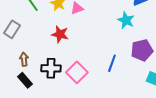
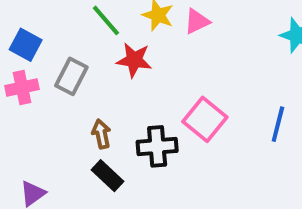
red star: (60, 34) -> (134, 60), moved
pink square: (77, 72) -> (205, 119), moved

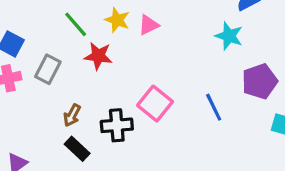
blue line: (278, 124) -> (214, 107), turned -40
brown arrow: (101, 134) -> (72, 115), turned -140

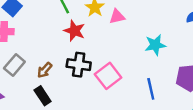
cyan star: (229, 36) -> (155, 45), moved, turned 30
gray rectangle: (48, 69) -> (14, 65), moved
black cross: (117, 125) -> (79, 65), moved

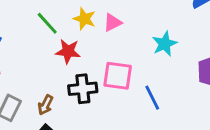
pink square: (108, 76) -> (118, 76), moved, turned -30
blue line: (151, 89) -> (152, 98), moved

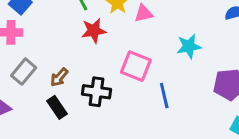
red star: (68, 51) -> (94, 31), turned -30
black cross: (83, 89) -> (97, 92), moved

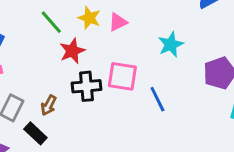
black cross: (97, 92) -> (86, 86), moved
black rectangle: (57, 107) -> (35, 133), moved

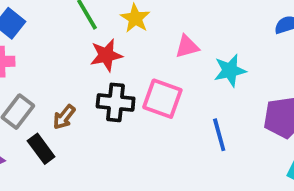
pink triangle: (118, 22) -> (187, 47), moved
blue line: (157, 99) -> (219, 135), moved

